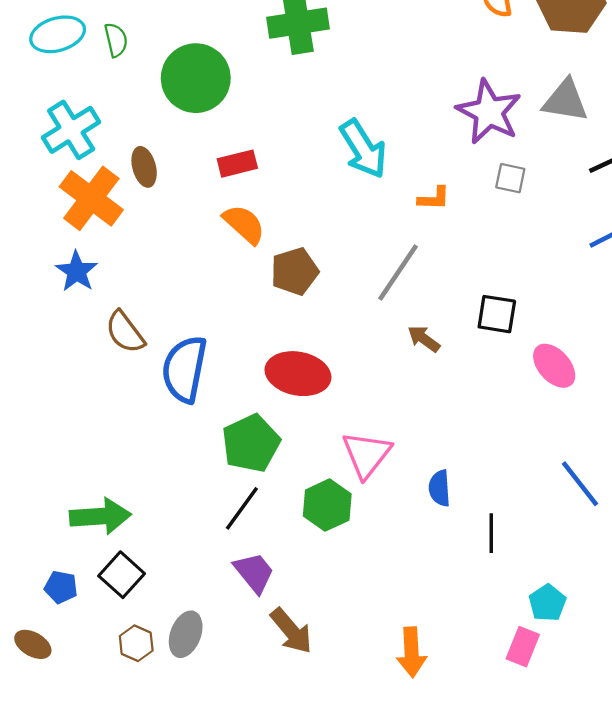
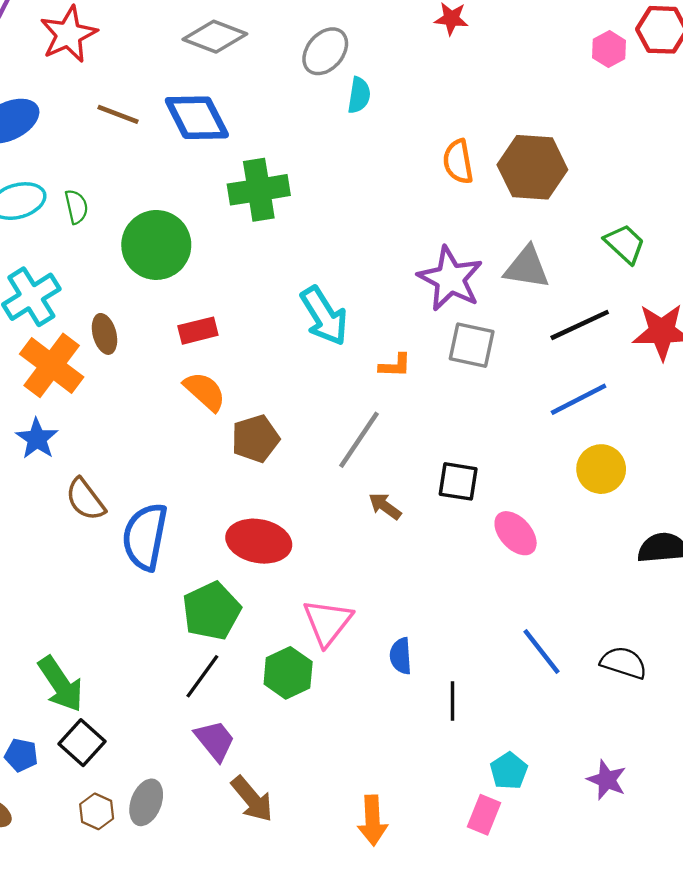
gray square: (510, 178) -> (472, 345), size x1.5
green arrow: (100, 516) -> (61, 684), turned 60

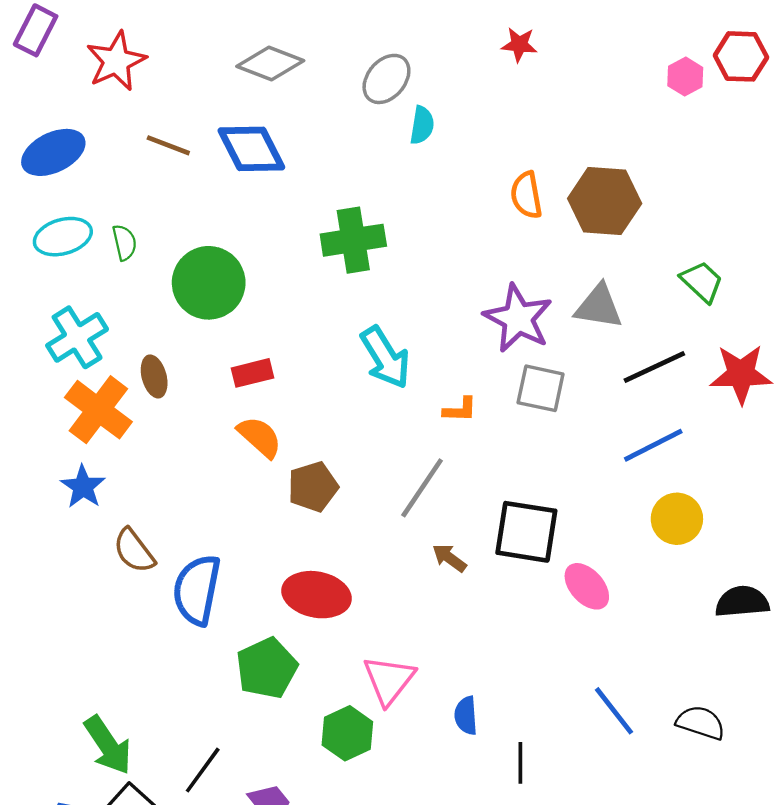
green cross: (259, 190) -> (353, 240), moved
black square: (458, 481) -> (526, 532), size x1.5
black line: (202, 676) -> (203, 770), moved

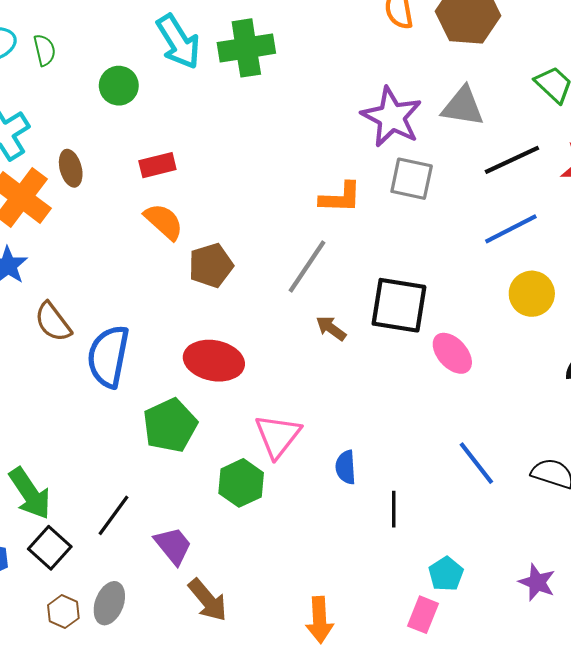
green circle: (209, 283) -> (119, 86), size x0.6
cyan arrow: (385, 358) -> (178, 42), moved
orange L-shape: (460, 410) -> (340, 197), size x1.4

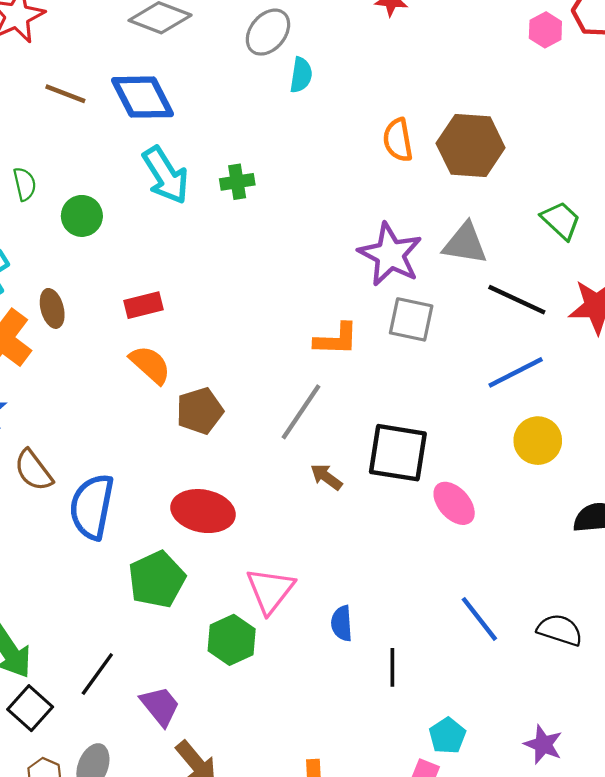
green cross: (246, 48) -> (237, 182), size x0.6
green circle: (119, 86) -> (82, 216), moved
black line: (512, 160) -> (517, 300), turned 50

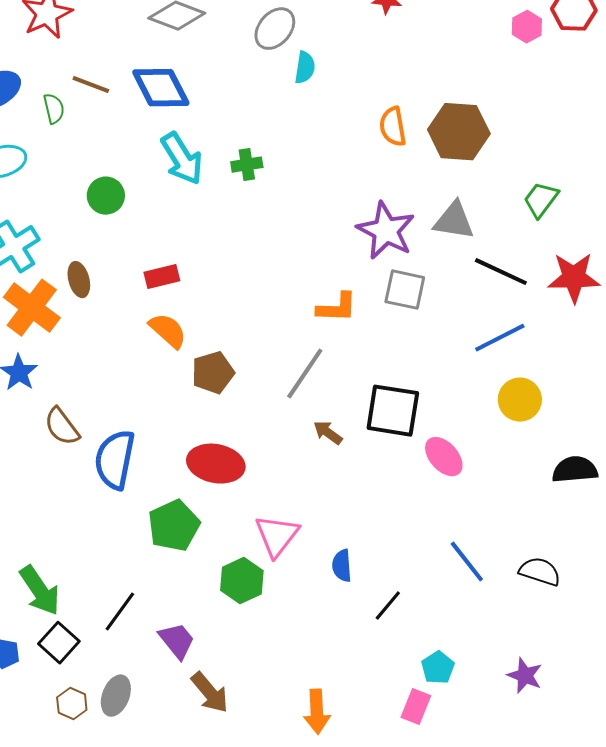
green semicircle: (25, 184) -> (54, 109), moved
green trapezoid: (561, 220) -> (541, 200), turned -96
black line: (392, 667) -> (388, 606), turned 40

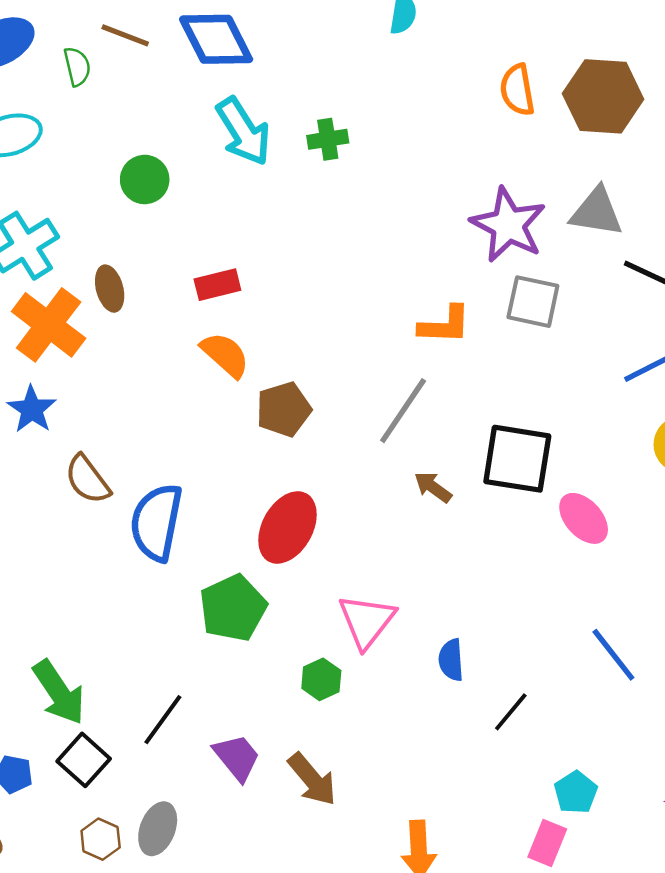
red ellipse: (216, 464) -> (288, 527), turned -72
green hexagon: (242, 581) -> (321, 679), size x0.7
brown arrow: (210, 693) -> (312, 779), moved

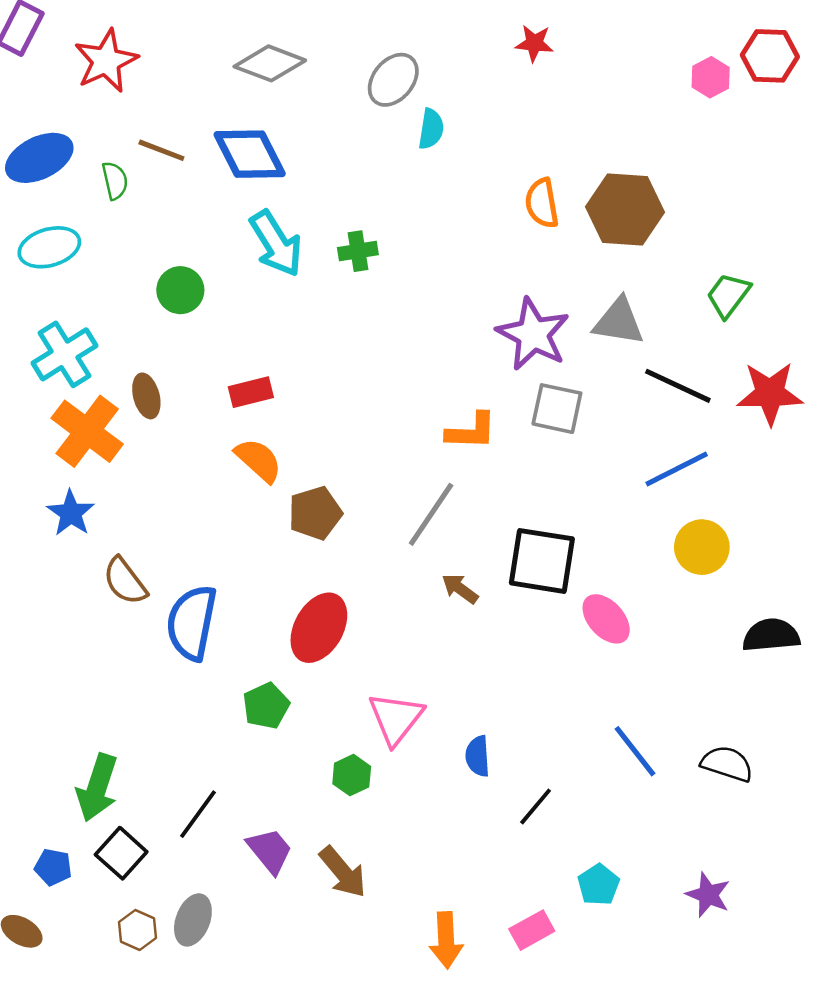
green pentagon: (233, 608) -> (266, 706), size x0.7
green arrow: (59, 692) -> (97, 788), turned 52
pink rectangle: (547, 843) -> (532, 930), moved, turned 39

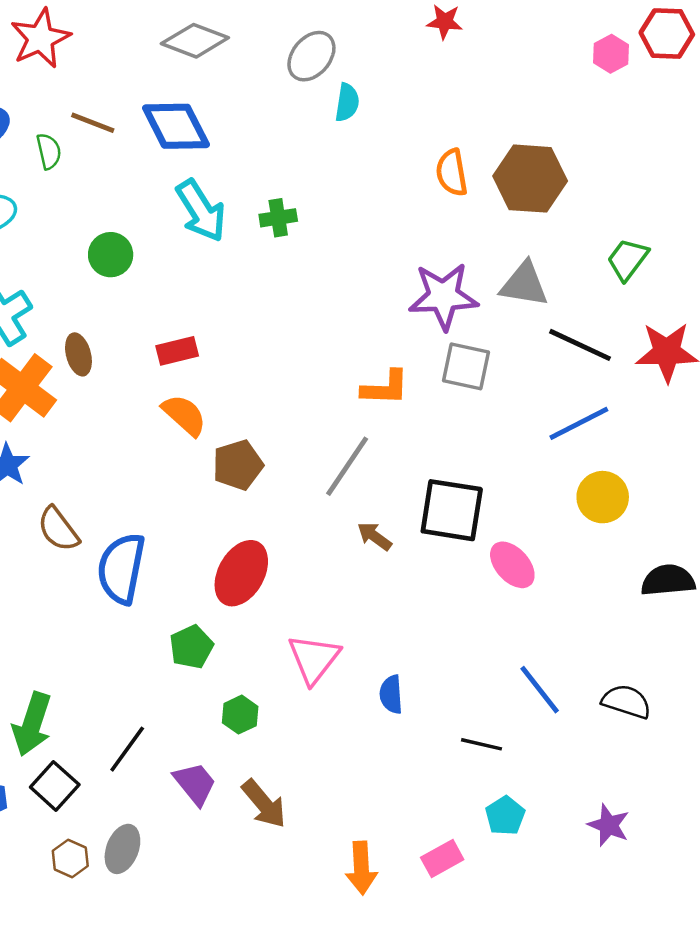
purple star: (533, 334) -> (443, 296), turned -30
green hexagon: (352, 775) -> (240, 715), moved
black line: (536, 807) -> (481, 744), moved, turned 63

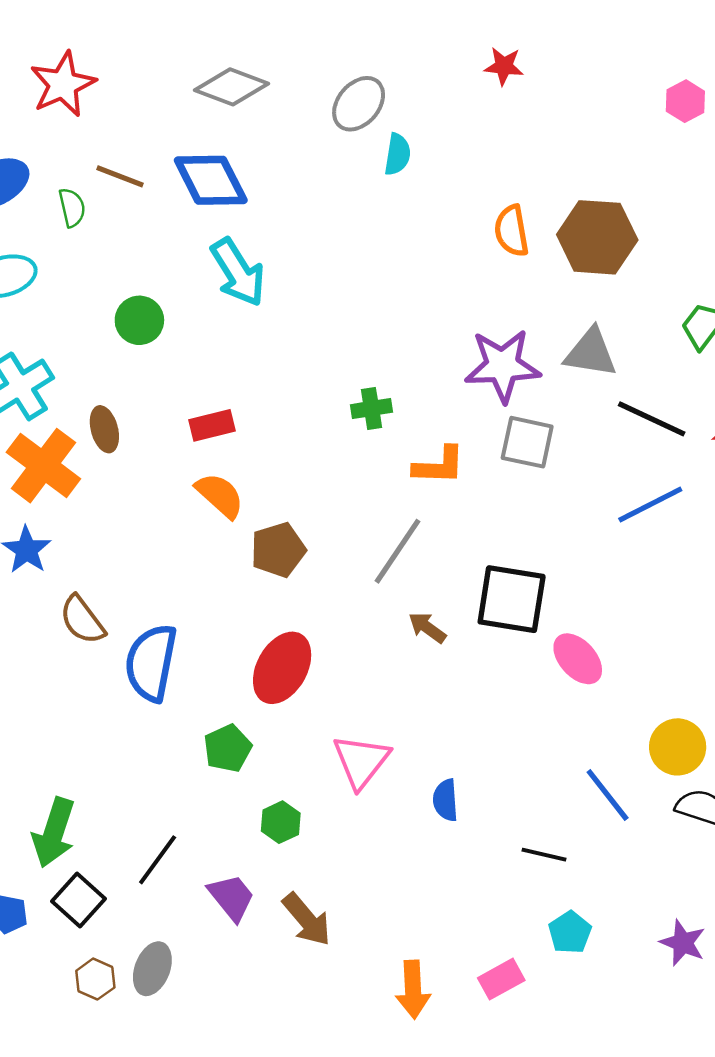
green cross: (278, 218) -> (372, 408), moved
yellow circle: (603, 497) -> (678, 747), moved

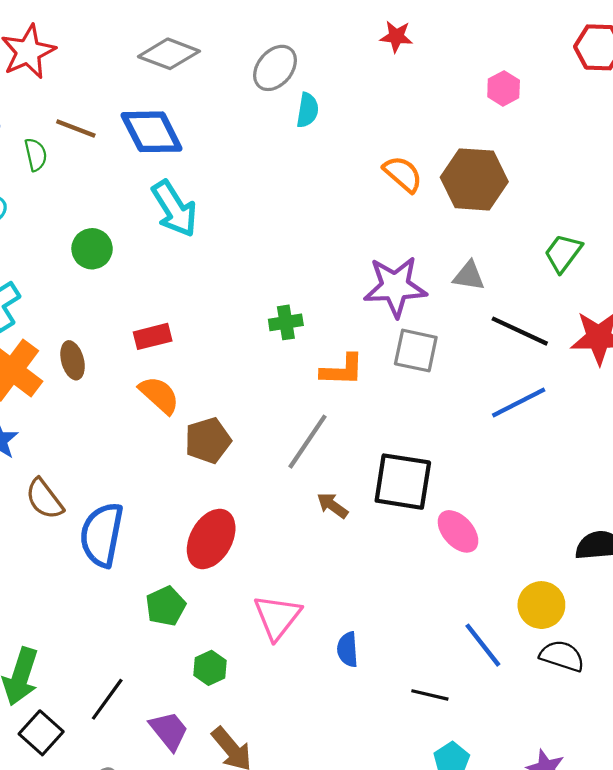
pink hexagon: (685, 101) -> (504, 88), moved
orange semicircle: (512, 231) -> (403, 174), turned 141
gray triangle: (591, 353) -> (469, 276), size x0.7
brown ellipse: (104, 429) -> (73, 360), moved

